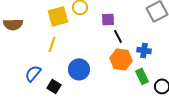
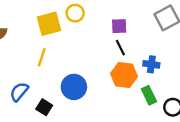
purple square: (108, 19) -> (119, 26), moved

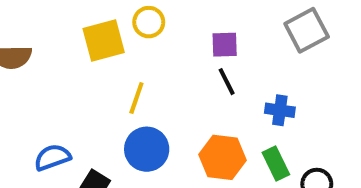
yellow line: (42, 57) -> (136, 98), moved
orange hexagon: (124, 75) -> (223, 157), moved
blue semicircle: (19, 92) -> (52, 157), turned 30

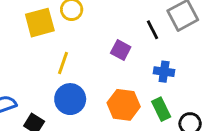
purple square: (225, 45) -> (121, 50), moved, turned 30
black line: (227, 82) -> (152, 30), moved

